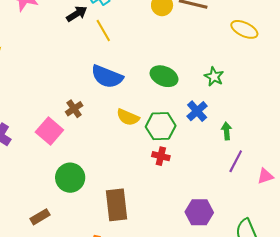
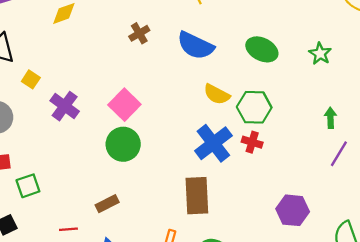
brown cross: (74, 109) -> (139, 33), moved
blue cross: (197, 111) -> (213, 143), moved, size x1.5
green circle: (70, 178) -> (123, 144), moved

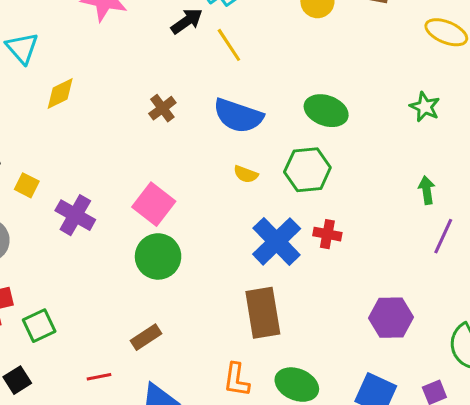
green star: (320, 54) -> (425, 107), moved
yellow semicircle: (217, 94) -> (246, 174), moved, size x0.7
green hexagon: (254, 107) -> (307, 170), moved

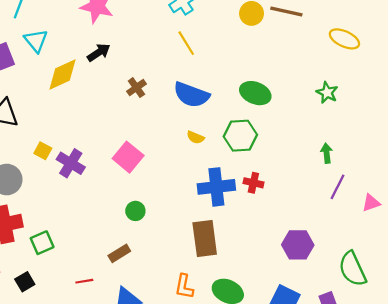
black arrow: (187, 21) -> (99, 52), moved
yellow diamond: (60, 94) -> (63, 75), size x1.4
yellow square: (27, 185) -> (43, 151), moved
blue cross: (277, 241) -> (216, 187), turned 36
green circle: (158, 256) -> (135, 211), moved, size x0.6

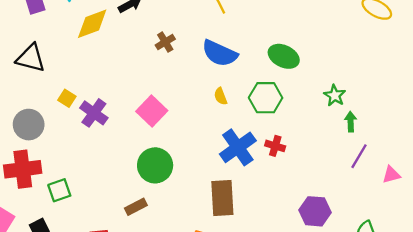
green star: (327, 93) -> (335, 96), moved
yellow semicircle: (195, 137) -> (221, 96), turned 42
blue cross: (216, 187) -> (238, 147), turned -33
green circle: (135, 211) -> (155, 165), size x1.8

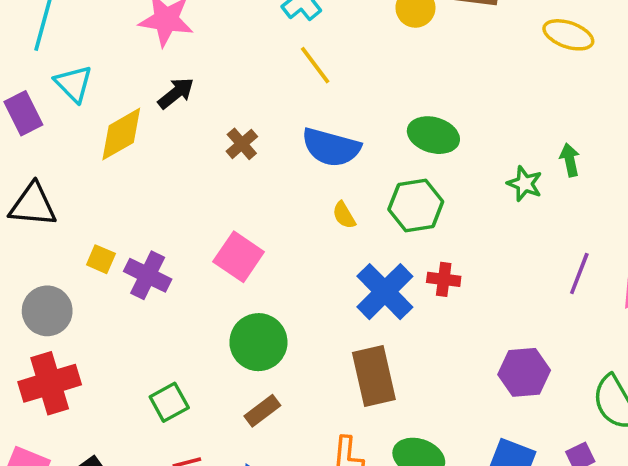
green arrow: (351, 122) -> (570, 160), moved
green square: (59, 190) -> (169, 402), moved
brown rectangle: (136, 207) -> (262, 411), moved

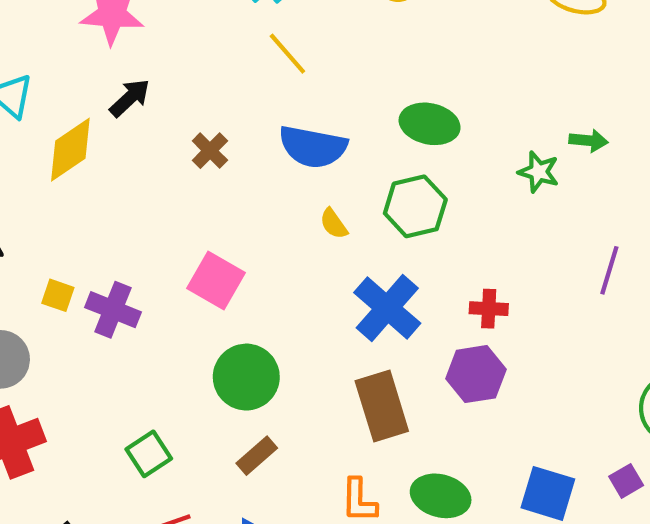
green arrow: (570, 160) -> (589, 141), turned 112
red cross: (444, 279) -> (489, 309), moved
purple hexagon: (524, 372) -> (476, 374), moved

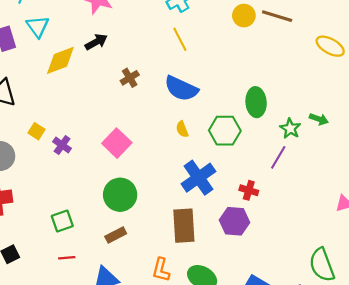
green ellipse: (430, 124) -> (256, 102), moved, turned 60
purple line: (609, 270) -> (278, 157), moved
purple cross: (113, 310) -> (62, 145), size x0.7

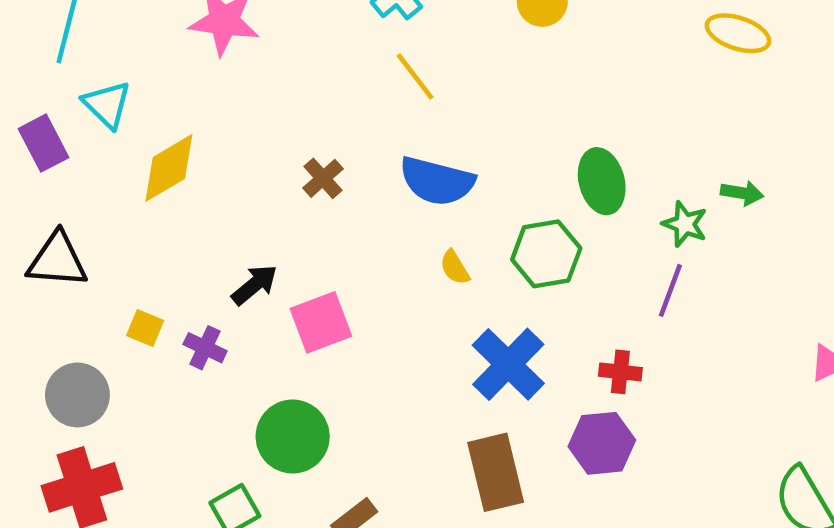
black arrow: (96, 42) -> (255, 285), moved
pink square: (117, 143) -> (321, 322), turned 36
green circle: (120, 195) -> (293, 437), moved

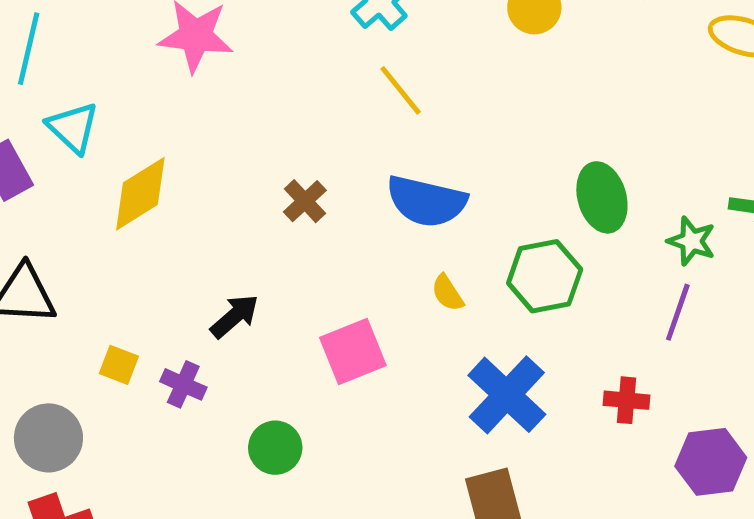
pink square: (321, 322) -> (353, 352), moved
green circle: (293, 437) -> (275, 448), moved, size x0.7
purple hexagon: (602, 443) -> (711, 462), moved

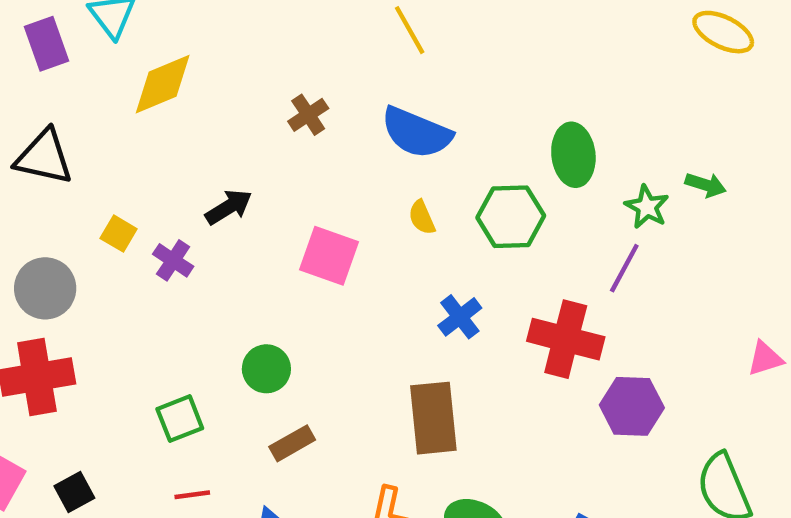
pink square: (353, 352) -> (329, 256), turned 32
blue cross: (507, 395) -> (460, 317), size x0.6
red cross: (627, 400) -> (566, 339), size x1.8
green circle: (275, 448) -> (266, 369), moved

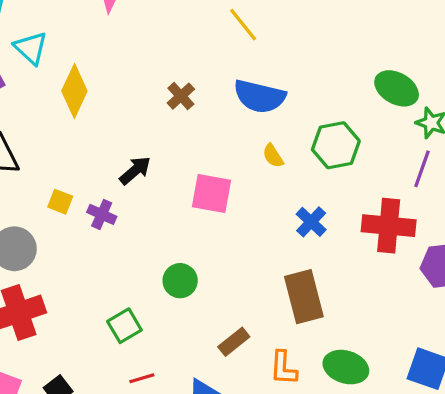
yellow diamond: (163, 84) -> (74, 91), turned -33
green ellipse: (573, 155) -> (397, 88), moved, turned -45
brown rectangle: (292, 443) -> (234, 342), moved

